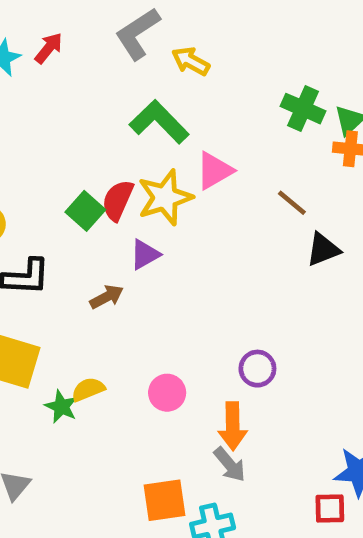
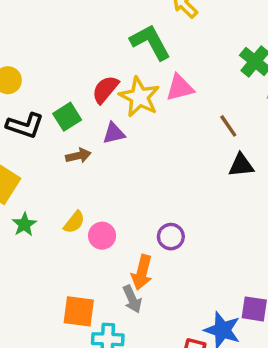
yellow star: (165, 197) -> (139, 97), turned 30
green square: (85, 211) -> (67, 117), moved
yellow semicircle: (88, 389) -> (74, 222), moved, turned 135

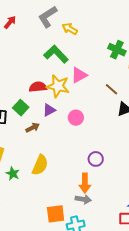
red semicircle: (105, 89) -> (38, 87), turned 60
yellow semicircle: (74, 222) -> (40, 165), size x1.5
pink circle: (102, 236) -> (76, 118), moved
gray arrow: (132, 299) -> (83, 199), turned -42

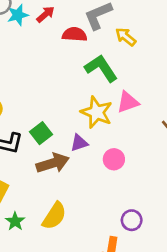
red semicircle: (38, 87) -> (75, 34), moved
brown arrow: (33, 128) -> (53, 163), size x1.6

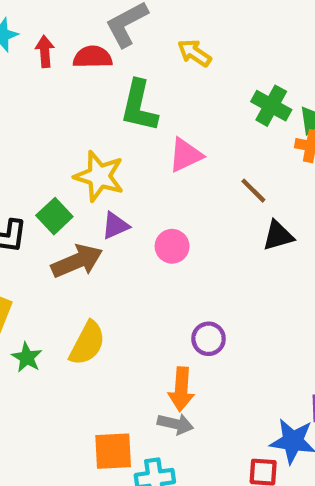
red arrow: (46, 14) -> (45, 51), moved, turned -48
yellow arrow: (126, 37) -> (194, 53), moved
green L-shape: (101, 68) -> (139, 106), turned -128
yellow star: (97, 112) -> (99, 176), moved

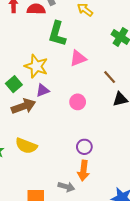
pink circle: (172, 246) -> (78, 102), moved
yellow semicircle: (87, 343) -> (26, 146), turned 80
orange arrow: (181, 389) -> (84, 171), moved

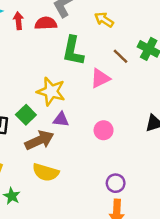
brown line: (110, 77) -> (120, 56), moved
purple triangle: (43, 90) -> (61, 120), turned 32
yellow semicircle: (26, 146) -> (46, 172), moved

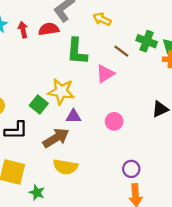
green square: (26, 115) -> (39, 104), moved

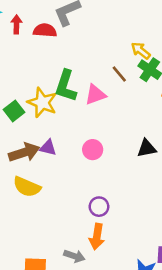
yellow arrow: (102, 19) -> (141, 51), moved
green L-shape: (77, 51) -> (66, 86), moved
purple triangle: (73, 116) -> (48, 148), moved

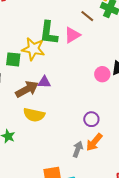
green square: (14, 111) -> (13, 59), turned -35
pink circle: (93, 150) -> (102, 74), moved
orange arrow: (97, 237) -> (94, 142), turned 42
gray arrow: (74, 256) -> (78, 149), moved, turned -77

